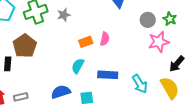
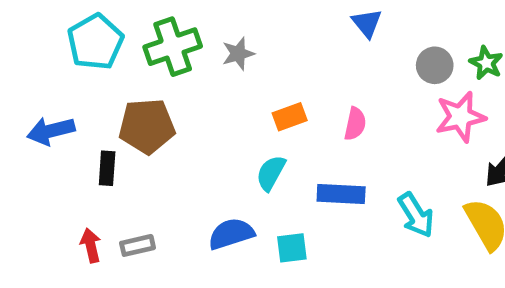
pink semicircle: (105, 39) -> (355, 124), moved
brown pentagon: (25, 46) -> (147, 126), turned 30

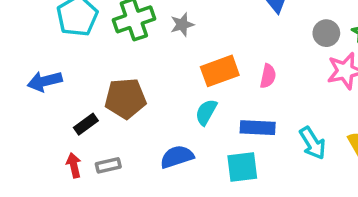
orange rectangle: (290, 117) -> (220, 71), size x1.5
brown pentagon: (147, 126) -> (125, 98), moved
black rectangle: (107, 168) -> (86, 124), moved, turned 50
cyan square: (292, 248) -> (242, 167), moved, size x1.4

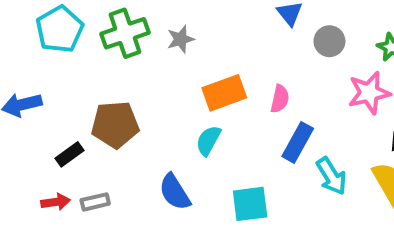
gray circle: (326, 33) -> (329, 41), moved
blue rectangle: (258, 128) -> (298, 142), moved, turned -64
blue semicircle: (177, 157) -> (175, 192), turned -104
red arrow: (74, 165) -> (56, 202), turned 95

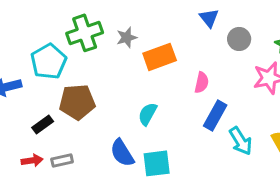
cyan pentagon: (60, 29) -> (49, 61), moved
orange rectangle: (224, 93) -> (160, 57), moved
cyan square: (250, 204) -> (157, 163), moved

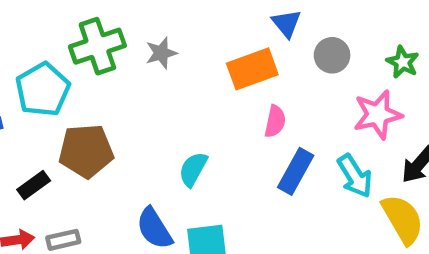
orange rectangle: (160, 57) -> (252, 69), moved
cyan arrow: (241, 141) -> (355, 176), moved

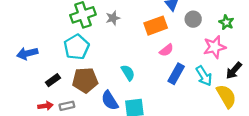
cyan pentagon: (43, 89) -> (77, 47), moved
pink semicircle: (275, 121) -> (166, 50), turned 40
brown pentagon: (86, 151) -> (85, 80), moved
cyan semicircle: (193, 169) -> (128, 73), turned 119

